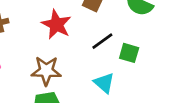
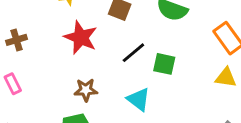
brown star: (46, 71) -> (86, 90), moved, size x0.7

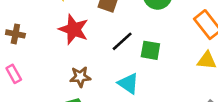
brown cross: (17, 40) -> (15, 34), turned 30

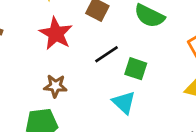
cyan triangle: (128, 83) -> (124, 103), moved

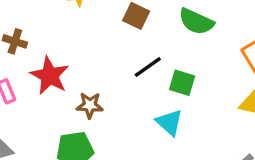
red star: (56, 33) -> (50, 76), moved

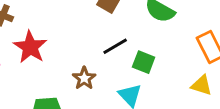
brown star: (90, 105) -> (84, 78), moved, turned 30

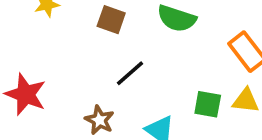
green square: (144, 62) -> (208, 104), moved

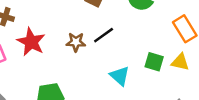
brown star: (99, 120) -> (76, 42), moved, turned -30

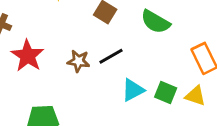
cyan triangle: (120, 76) -> (133, 90), moved, turned 45

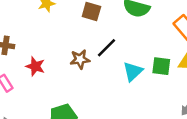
red star: (28, 56) -> (35, 66), size x0.7

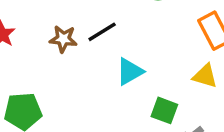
green square: (161, 66) -> (164, 110), moved

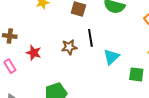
black line: (102, 32) -> (90, 38), turned -54

